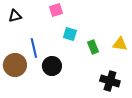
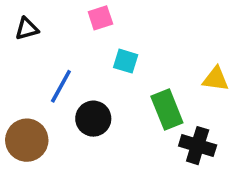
green rectangle: (93, 47) -> (167, 110), moved, size x1.5
blue line: (34, 48) -> (61, 86), turned 42
brown circle: (15, 65) -> (27, 140), moved

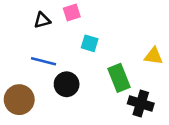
black triangle: (27, 29) -> (42, 20), moved
blue line: (61, 86) -> (44, 61), turned 75

